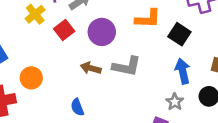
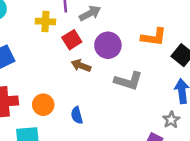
yellow cross: (35, 14) -> (45, 22), turned 36
brown arrow: (91, 68) -> (81, 66), moved
orange circle: (31, 78) -> (43, 105), moved

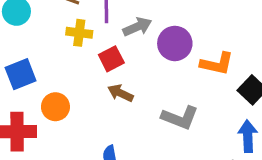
purple circle: (108, 45) -> (175, 43), moved
orange circle: (43, 105) -> (55, 107), moved

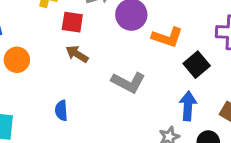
red square: (111, 59) -> (72, 22), turned 30

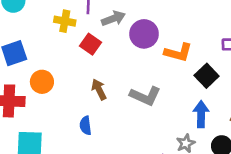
red square: (72, 22) -> (90, 44), turned 30
brown arrow: (77, 54) -> (99, 89), moved, turned 35

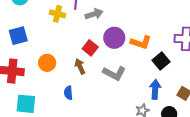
purple circle: (144, 34) -> (114, 38), moved
red square: (90, 44) -> (90, 48), moved
orange circle: (42, 82) -> (47, 63), moved

